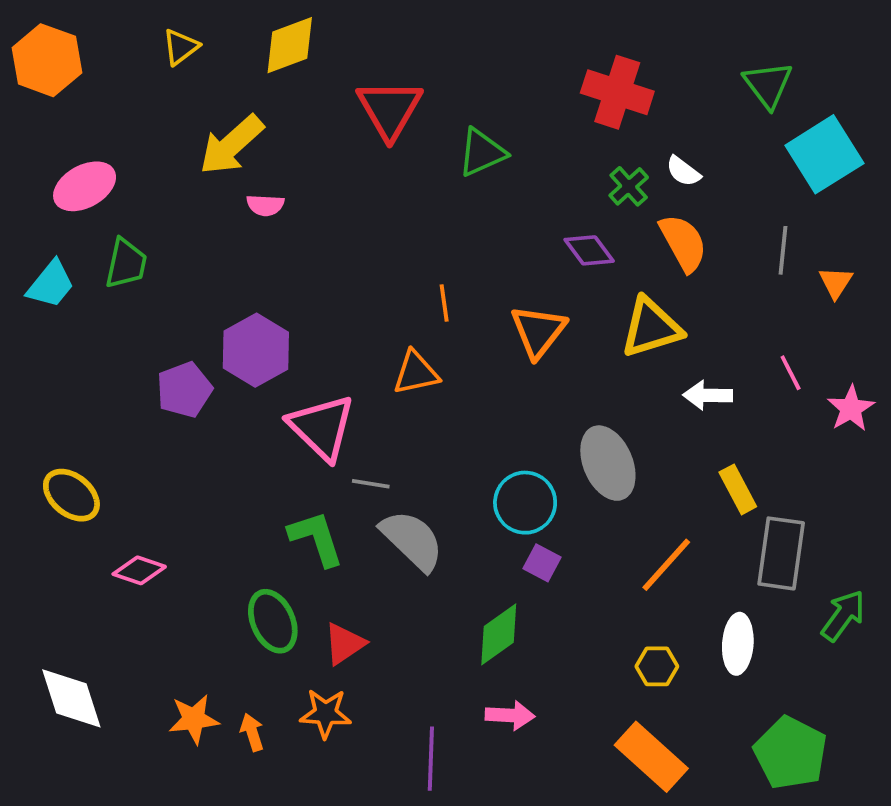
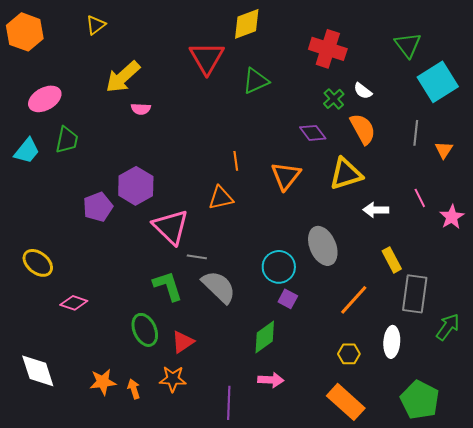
yellow diamond: (290, 45) -> (247, 24), moved

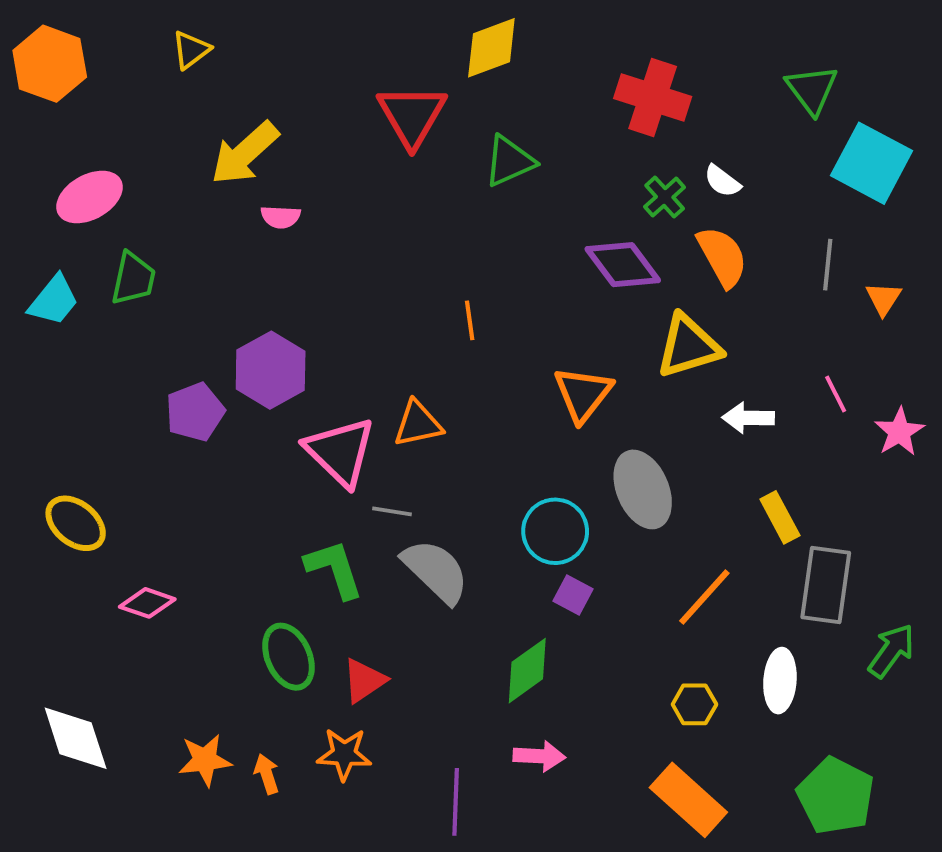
cyan square: (438, 82) -> (872, 163), turned -30
purple diamond: (313, 133) -> (623, 265), size x1.4
orange triangle: (286, 176) -> (583, 394), moved
orange triangle: (221, 198) -> (418, 424), moved

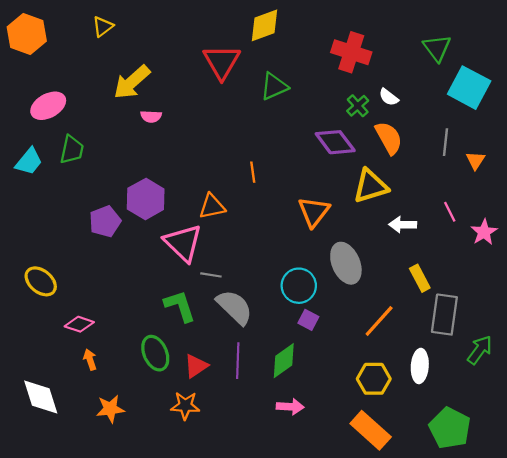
orange triangle: (418, 424) -> (212, 206), moved
yellow hexagon: (694, 704) -> (374, 379), size x1.4
orange arrow: (267, 774) -> (90, 360), moved
purple line: (456, 802) -> (238, 361), moved

